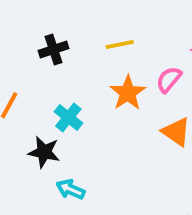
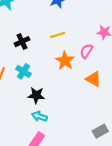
cyan cross: (68, 117) -> (23, 71), moved
black star: (44, 152) -> (36, 95), moved

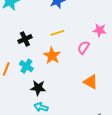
orange star: (65, 61) -> (52, 56), moved
orange triangle: (94, 79) -> (91, 82), moved

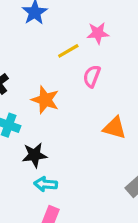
pink star: (100, 30) -> (98, 33), moved
yellow line: (57, 33) -> (68, 51), moved

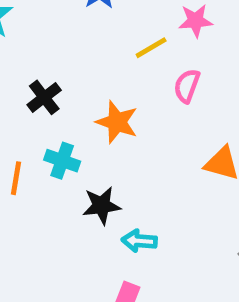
cyan arrow: (46, 184) -> (139, 241), moved

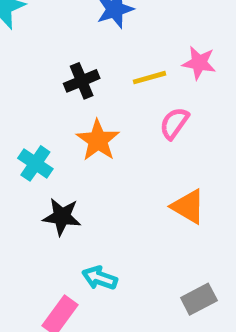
black cross: (44, 97) -> (82, 81), moved
cyan arrow: (139, 241) -> (100, 278), moved

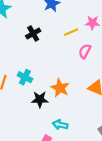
black cross: (82, 81) -> (33, 34), moved
orange star: (98, 140) -> (60, 88), moved

